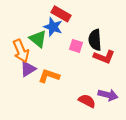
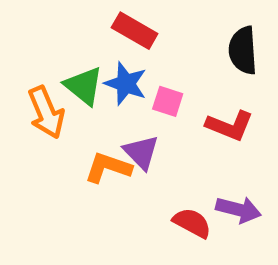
blue star: (53, 27) -> (126, 84), moved
black semicircle: (95, 40) -> (243, 50), moved
purple triangle: (28, 69) -> (141, 152), moved, turned -42

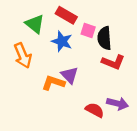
black semicircle: (243, 50) -> (104, 38), moved
green triangle: (84, 86) -> (35, 24), moved
pink square: (168, 101) -> (88, 31), moved

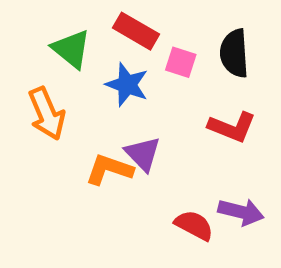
black semicircle: (104, 38) -> (234, 53), moved

